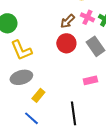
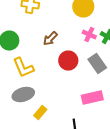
brown arrow: (67, 21) -> (50, 38), moved
pink rectangle: (90, 80) -> (92, 98), size x1.5

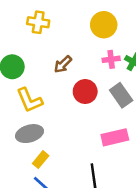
pink cross: (89, 34) -> (111, 59), turned -32
yellow rectangle: (40, 112) -> (41, 160), moved

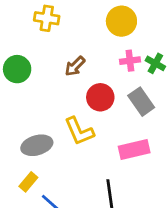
yellow L-shape: (30, 100) -> (79, 131), moved
yellow rectangle: (41, 160) -> (28, 182), moved

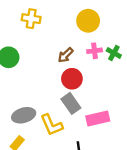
brown arrow: (75, 66) -> (66, 55), moved
gray rectangle: (141, 102) -> (71, 103), moved
yellow L-shape: (79, 131) -> (52, 125), moved

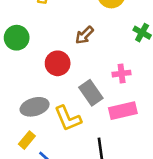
pink cross: (95, 51) -> (122, 74), moved
red circle: (72, 79) -> (58, 63), moved

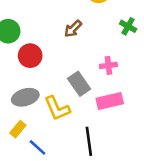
red circle: (58, 63) -> (30, 56), moved

